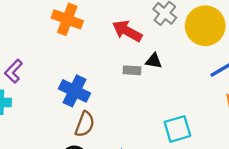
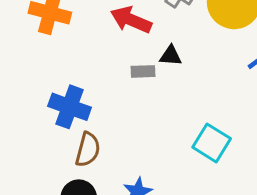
cyan square: (177, 129) -> (212, 143), turned -36

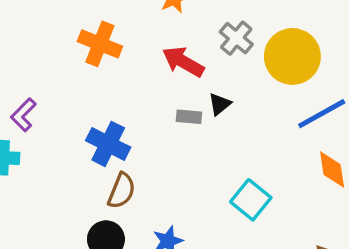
black triangle: (171, 56) -> (220, 104), turned -50

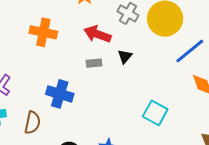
gray rectangle: (189, 117) -> (94, 63), moved
brown semicircle: (122, 191) -> (32, 123), moved

